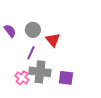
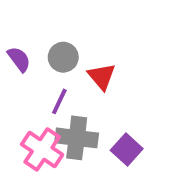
pink cross: (22, 78) -> (42, 149), size x1.5
purple square: (66, 78) -> (127, 149), turned 35

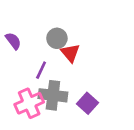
gray circle: (63, 57) -> (57, 38), moved
pink cross: (42, 149) -> (29, 103), turned 32

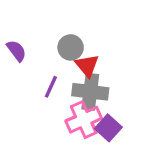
gray cross: (53, 95) -> (90, 92), moved
pink cross: (29, 103) -> (84, 120), moved

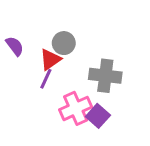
red triangle: (87, 65) -> (50, 59), moved, turned 35
gray cross: (90, 92) -> (105, 76), moved

